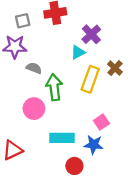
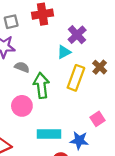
pink square: (101, 122) -> (98, 119), moved

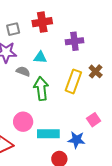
purple cross: (77, 35) -> (74, 41), turned 36
cyan triangle: (64, 52) -> (40, 57), moved, turned 32
pink circle: (22, 106) -> (23, 122), moved

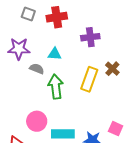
gray square: (13, 29) -> (28, 14), moved, turned 32
pink square: (94, 120) -> (116, 129), moved, turned -32

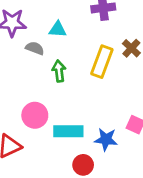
green arrow: (56, 87) -> (59, 71), size x0.7

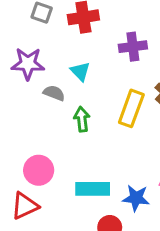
cyan triangle: (58, 29) -> (80, 71), turned 42
pink circle: (35, 115) -> (39, 170), moved

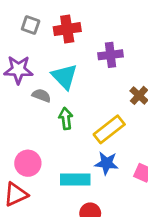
cyan triangle: (80, 71) -> (64, 76), size x1.5
yellow rectangle: (131, 108) -> (109, 129), moved, turned 32
blue star: (136, 198) -> (106, 163), moved

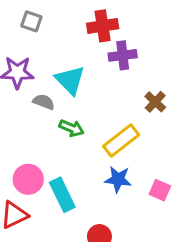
red cross: (67, 29) -> (103, 26), moved
green arrow: (66, 118) -> (72, 128), turned 120
cyan rectangle: (75, 179) -> (62, 195), moved, turned 64

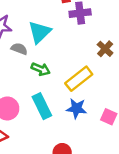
cyan triangle: (70, 80) -> (39, 32), turned 30
cyan rectangle: (62, 195) -> (42, 106), moved

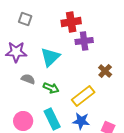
gray semicircle: (19, 49) -> (28, 79), moved

